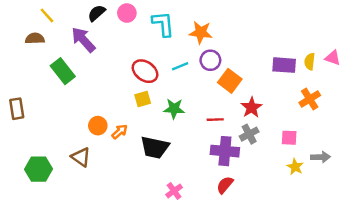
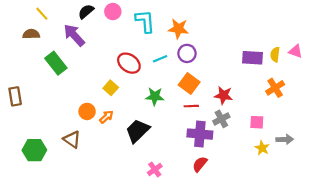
orange square: (230, 81) -> (189, 84), moved
yellow square: (143, 99) -> (111, 88), moved, turned -32
red star: (252, 107) -> (224, 95), turned -30
black trapezoid: (155, 147) -> (138, 131), turned 124

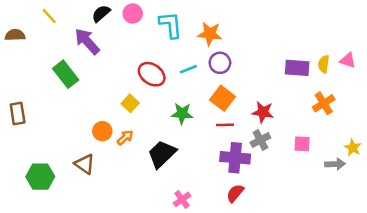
brown semicircle: (31, 34) -> (15, 35), moved
yellow star: (262, 148) -> (353, 148), moved

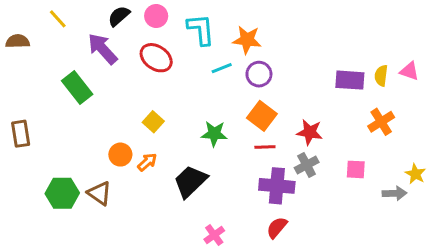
cyan line: (188, 69) -> (222, 68), moved
red ellipse: (152, 74) -> (156, 58), moved
green hexagon: (40, 177) -> (62, 193), moved

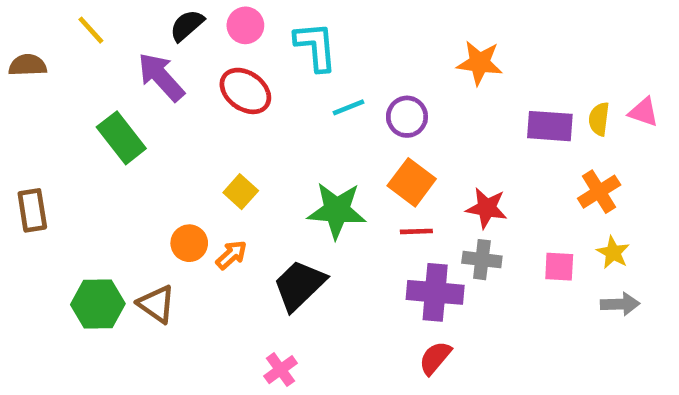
orange star: (247, 40) -> (480, 63), moved
green star: (214, 134) -> (337, 210), size x1.4
gray cross: (307, 165) -> (482, 260), turned 35
yellow star: (415, 174) -> (613, 253), moved
pink cross: (214, 235) -> (281, 370), moved

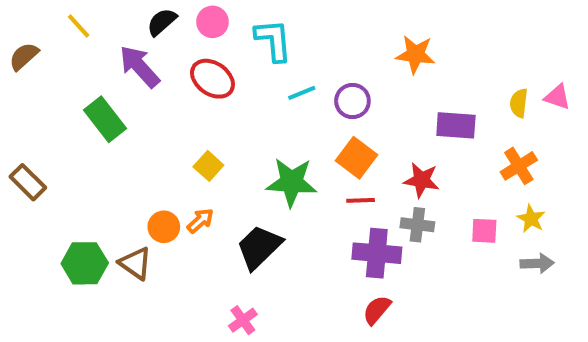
brown semicircle: (28, 65) -> (24, 56), turned -40
purple rectangle: (550, 126) -> (456, 125), moved
brown rectangle: (32, 210) -> (28, 182), turned -36
orange circle: (189, 243) -> (164, 227), moved

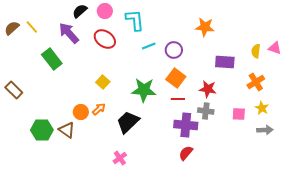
yellow line: (79, 26) -> (32, 27), moved

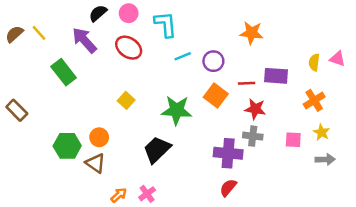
red line: (178, 99) -> (247, 83), moved
orange arrow: (99, 109) -> (119, 195), moved
green hexagon: (42, 130) -> (67, 146), moved
brown triangle: (67, 130) -> (95, 163), moved

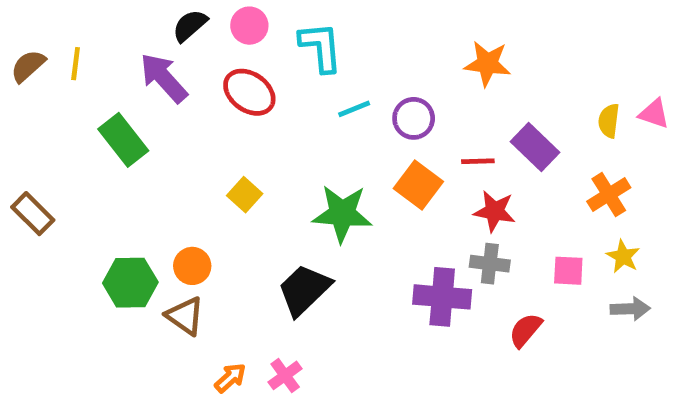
yellow line: (39, 33) -> (76, 64), turned 49
purple rectangle: (276, 76) -> (535, 147), turned 40
red semicircle: (228, 188) -> (525, 330), moved

